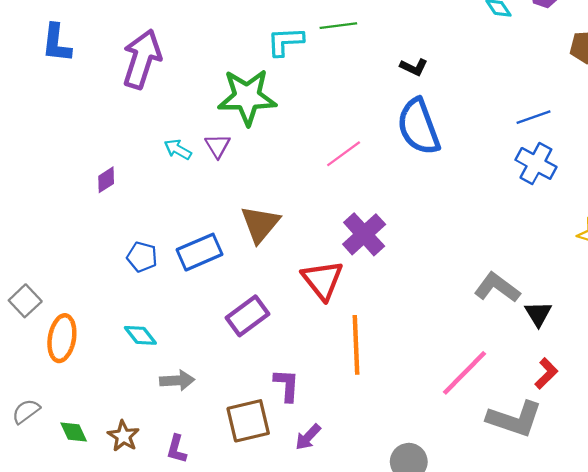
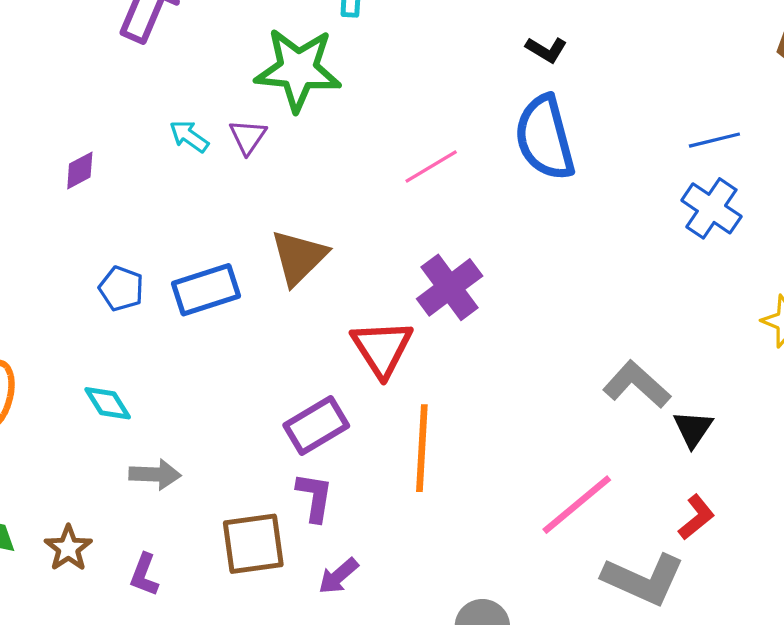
purple rectangle: (247, 316) -> (316, 425), moved

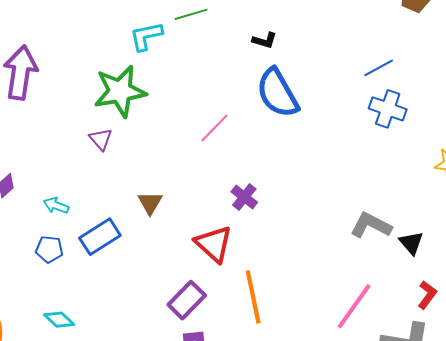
cyan arrow: (189, 136) -> (56, 206), moved
brown triangle: (299, 257) -> (150, 203), size x0.7
purple cross: (450, 287) -> (244, 197), size x0.7

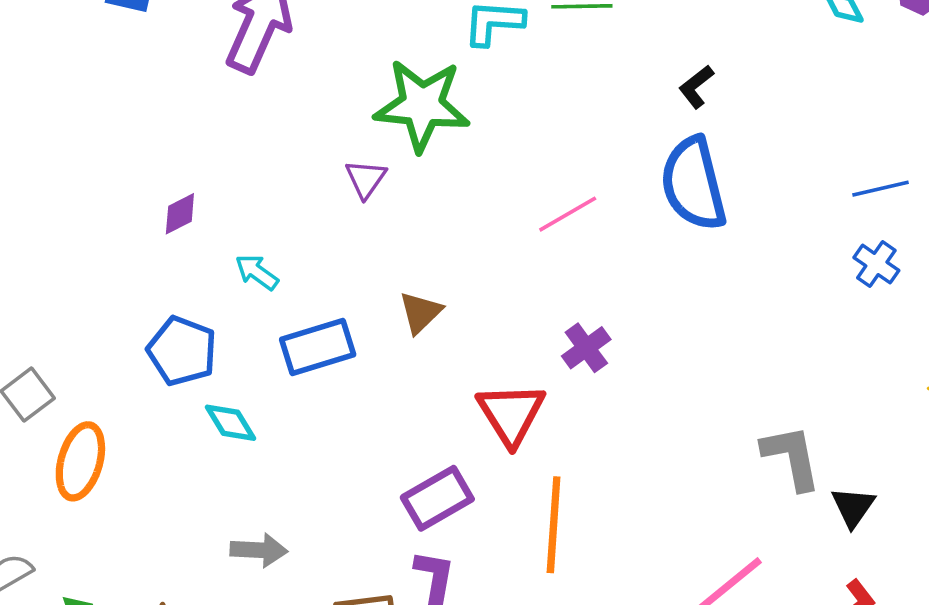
black L-shape: (265, 40) -> (696, 87), turned 110
blue cross: (388, 109) -> (876, 264), size x0.7
gray L-shape: (371, 225) -> (791, 457), turned 36
blue pentagon: (49, 249) -> (182, 351), moved, size x1.4
cyan diamond: (59, 320) -> (230, 423), moved

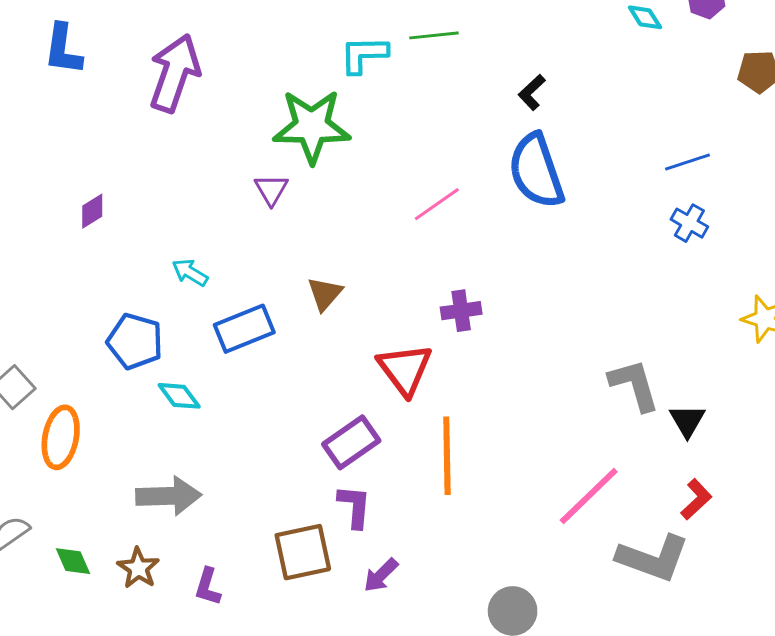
purple diamond: (180, 214) -> (92, 211), moved
purple cross: (586, 348) -> (461, 311), turned 33
gray arrow: (259, 550) -> (169, 496), moved, size x1.4

